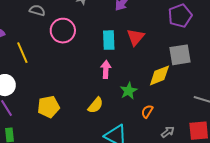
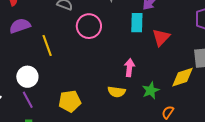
cyan rectangle: (109, 40) -> (137, 23), moved
yellow semicircle: (96, 105) -> (117, 92), moved, turned 54

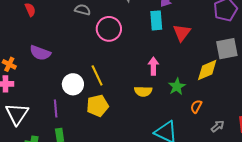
purple semicircle: (20, 26) -> (40, 53), moved, turned -135
yellow line: (47, 46) -> (97, 75), moved
white circle: (27, 77) -> (73, 84), moved
purple line: (28, 100) -> (56, 108), turned 30

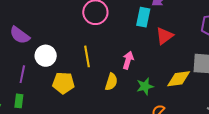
purple semicircle: (40, 53) -> (20, 35), moved
yellow line: (97, 75) -> (87, 56), moved
yellow semicircle: (143, 91) -> (111, 82), turned -90

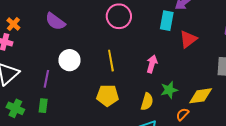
purple semicircle: (20, 35) -> (55, 21), moved
yellow diamond: (179, 79) -> (201, 96), moved
yellow semicircle: (111, 82) -> (147, 102), moved
yellow pentagon: (63, 83) -> (107, 95), moved

